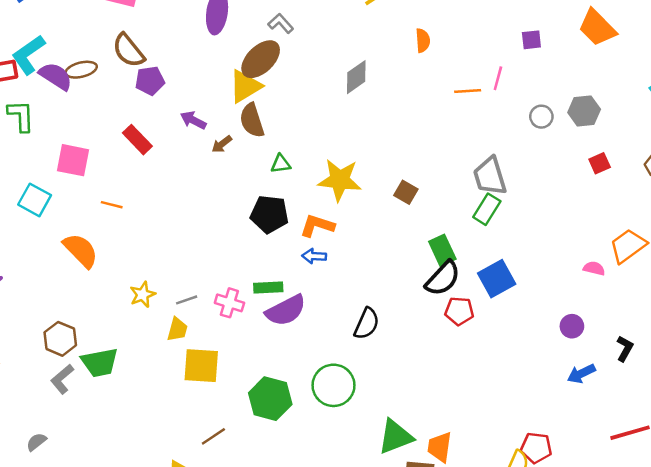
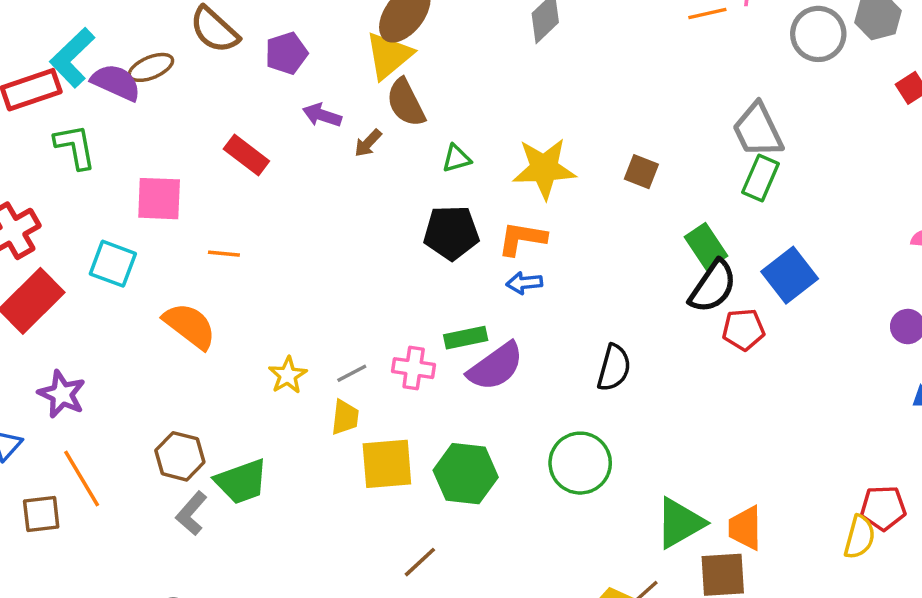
purple pentagon: (150, 81) -> (286, 53), moved
gray circle: (541, 117) -> (818, 34), size x1.6
green hexagon: (270, 399) -> (466, 474), moved

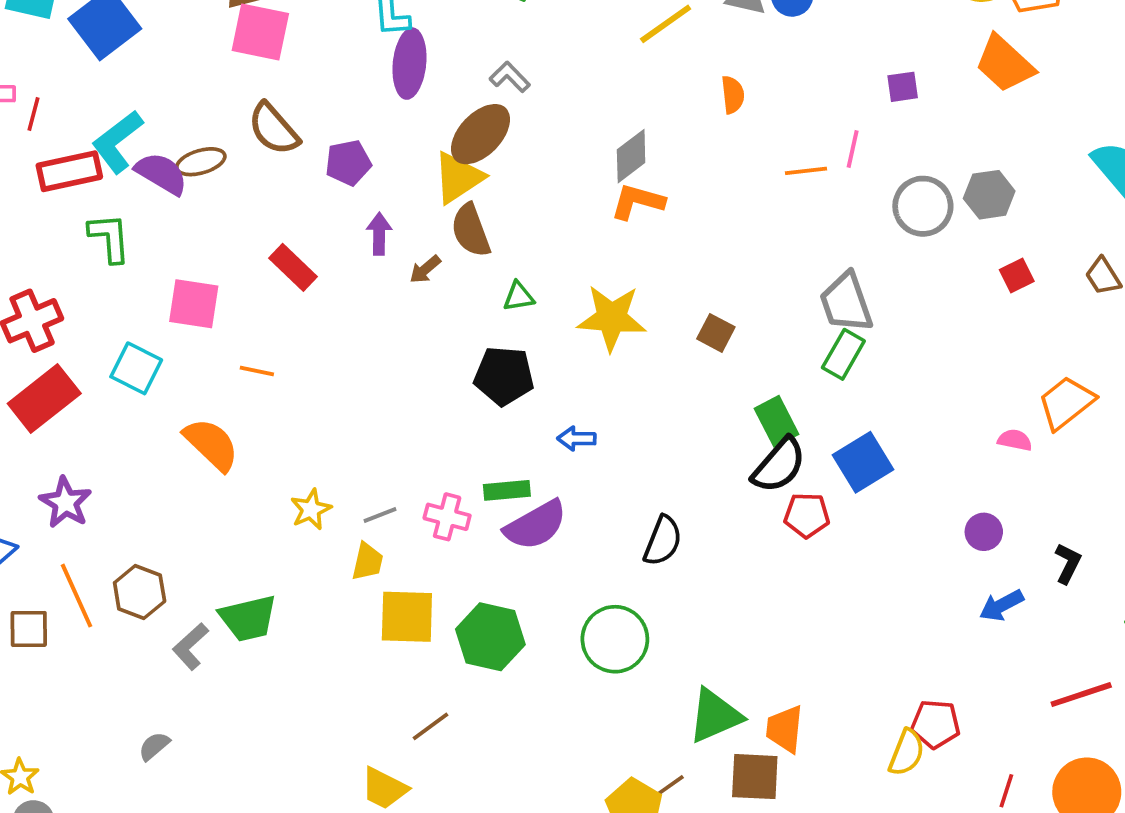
purple arrow: (322, 115) -> (379, 234), turned 66
orange L-shape: (522, 238) -> (638, 202), moved
brown hexagon: (180, 456) -> (140, 592), moved

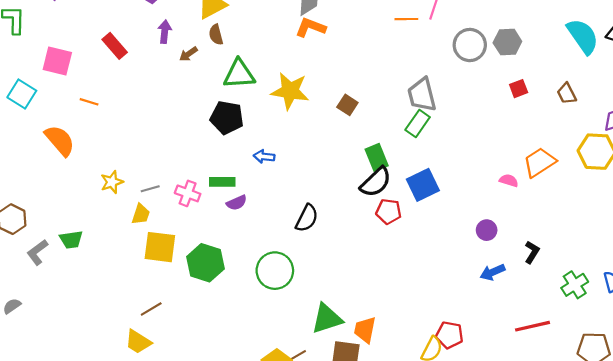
brown semicircle: (471, 230) -> (216, 35), size x0.7
green triangle: (519, 296) -> (239, 74), size x1.8
purple semicircle: (536, 525) -> (237, 203), size x0.6
green trapezoid: (248, 618) -> (71, 240), size x0.7
brown line: (430, 726) -> (151, 309), moved

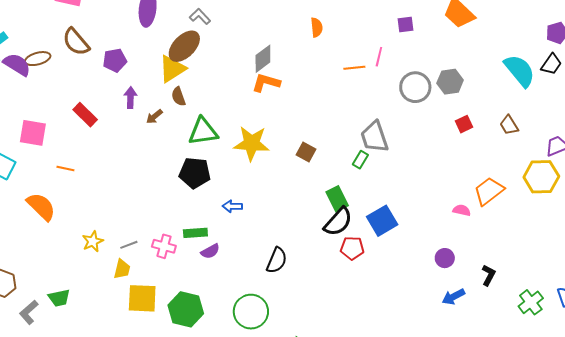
green rectangle: (418, 124) -> (360, 160), moved, size x0.7

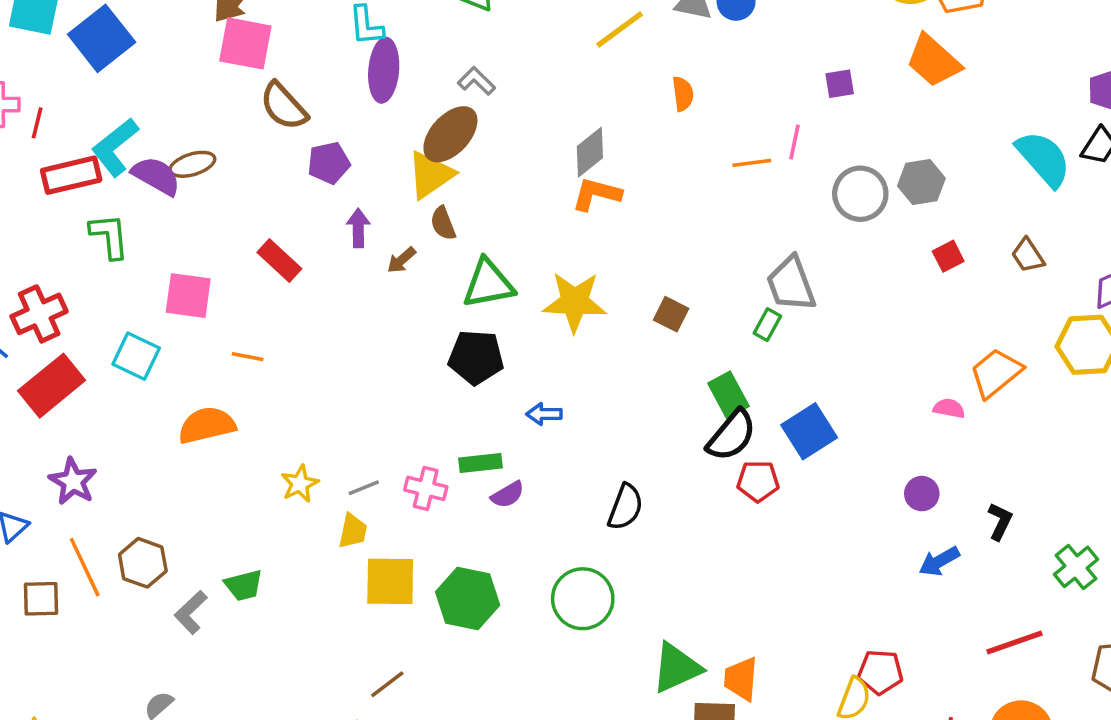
brown semicircle: (76, 42) -> (284, 106), moved
orange semicircle: (41, 207) -> (207, 425), turned -56

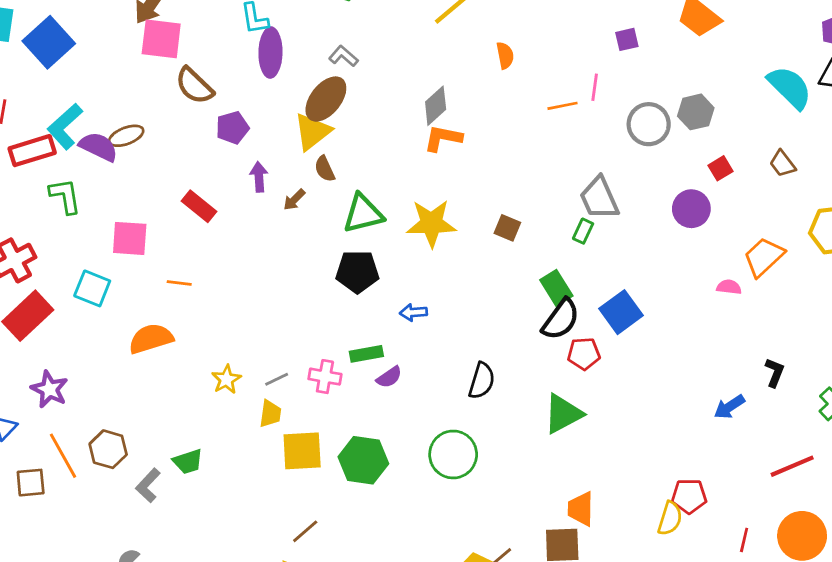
purple circle: (922, 494) -> (691, 209), moved, size x1.4
green triangle: (676, 668) -> (563, 414), moved

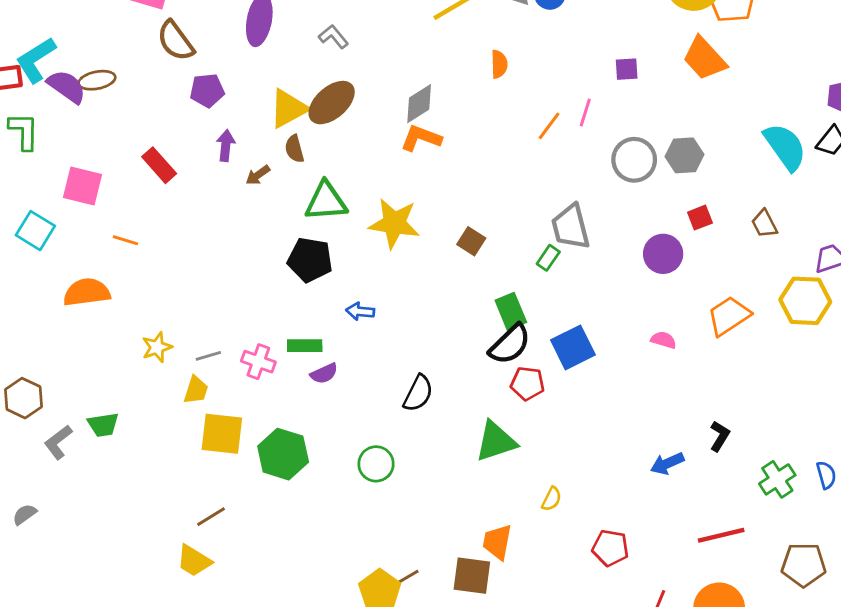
brown ellipse: (326, 99) -> (332, 103), moved
orange line: (562, 106) -> (549, 126), turned -52
pink semicircle: (729, 287) -> (664, 340), moved
green circle: (453, 454) -> (376, 464), size x0.7
yellow semicircle: (670, 518) -> (552, 499), moved, size x0.7

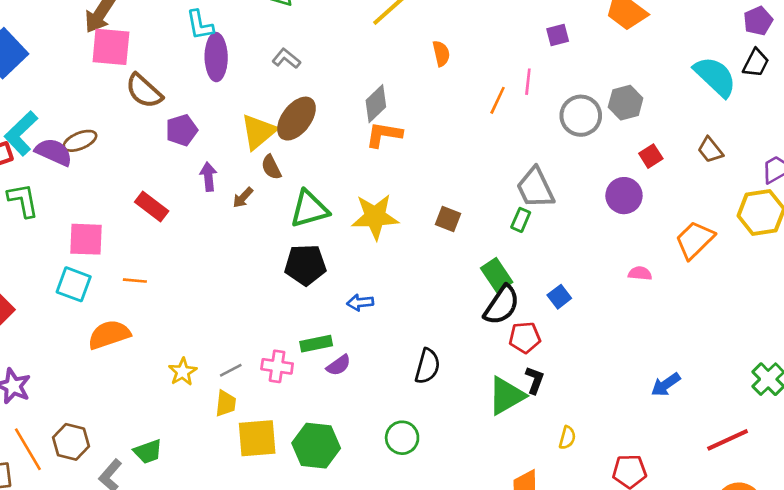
cyan square: (35, 231) -> (74, 284), moved
blue square: (573, 347) -> (559, 297), size x0.6
black L-shape: (720, 436) -> (535, 380), moved

